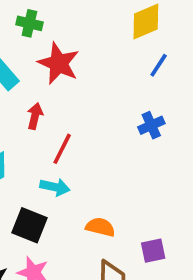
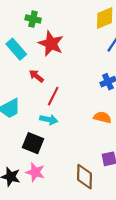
red arrow: (35, 116) -> (36, 76), turned -64
orange semicircle: (100, 227) -> (102, 117), moved

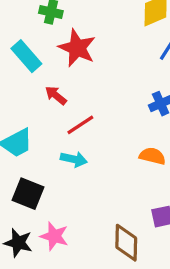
red line: (53, 96) -> (80, 125), turned 30
black square: (33, 143) -> (28, 194), moved

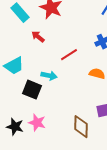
red line: (80, 125) -> (69, 55), moved
black square: (28, 194) -> (32, 90), moved

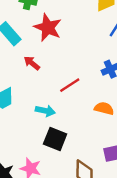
black square: (32, 90) -> (55, 139), moved

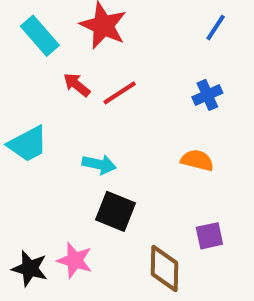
red line: (70, 85) -> (120, 93), moved

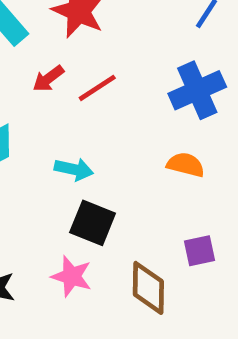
red arrow: (77, 85) -> (48, 79), turned -76
blue cross: (207, 95) -> (197, 90), size x1.6
pink star: (75, 260) -> (72, 276), moved

